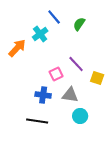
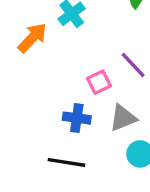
gray triangle: (70, 95) -> (123, 118), turned -30

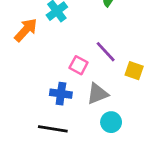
pink square: (99, 82) -> (79, 65), turned -36

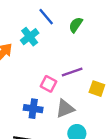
purple line: (106, 52) -> (72, 72), turned -66

